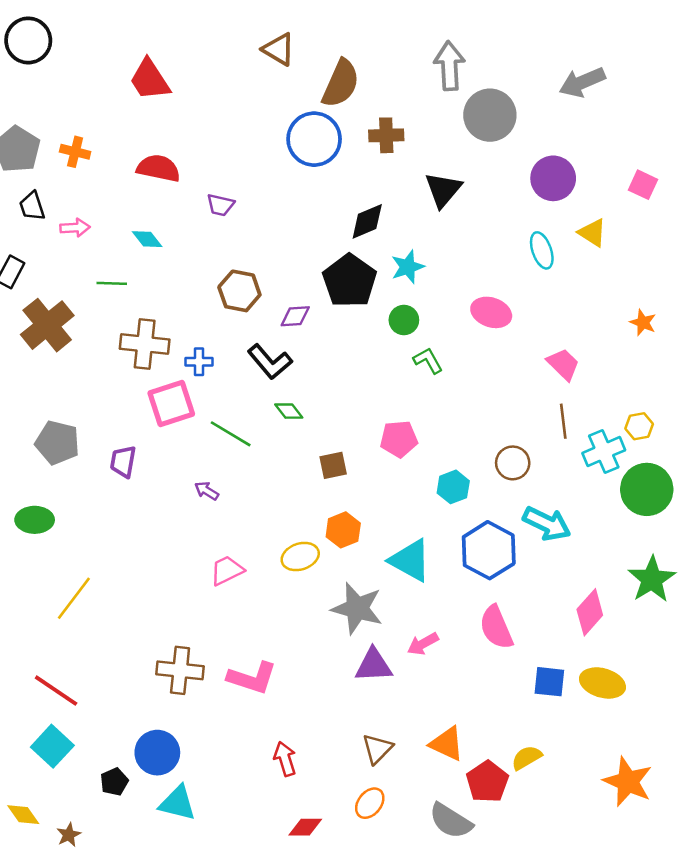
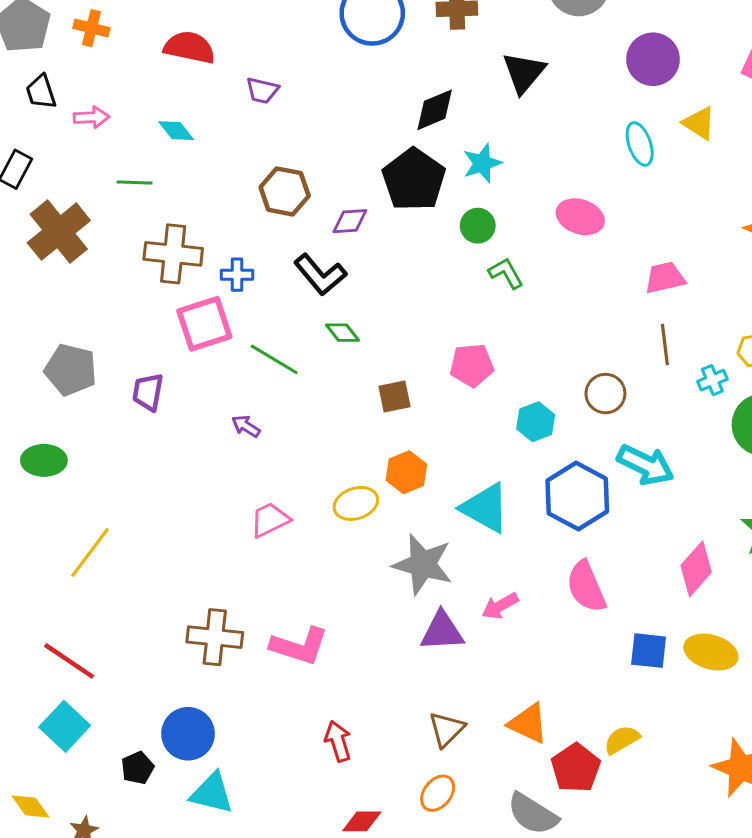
pink trapezoid: (563, 364) -> (665, 278), turned -57
cyan cross: (604, 452) -> (712, 380), size x0.6

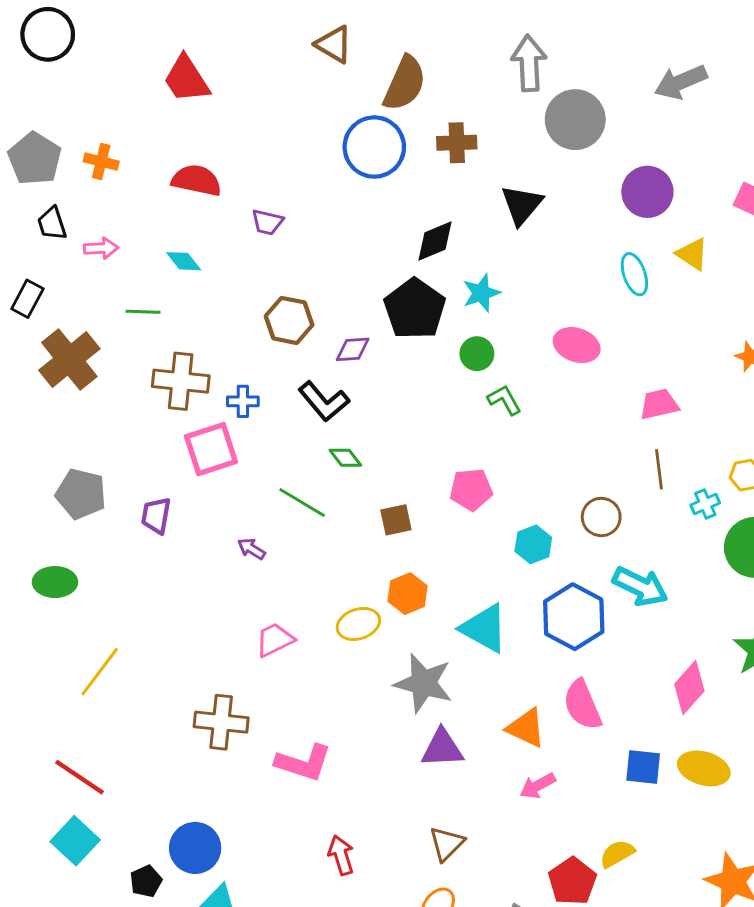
green line: (274, 359) -> (302, 503), moved
pink arrow: (500, 606) -> (538, 786), moved
brown cross: (215, 637) -> (221, 722), moved
orange triangle: (528, 723) -> (526, 728), moved

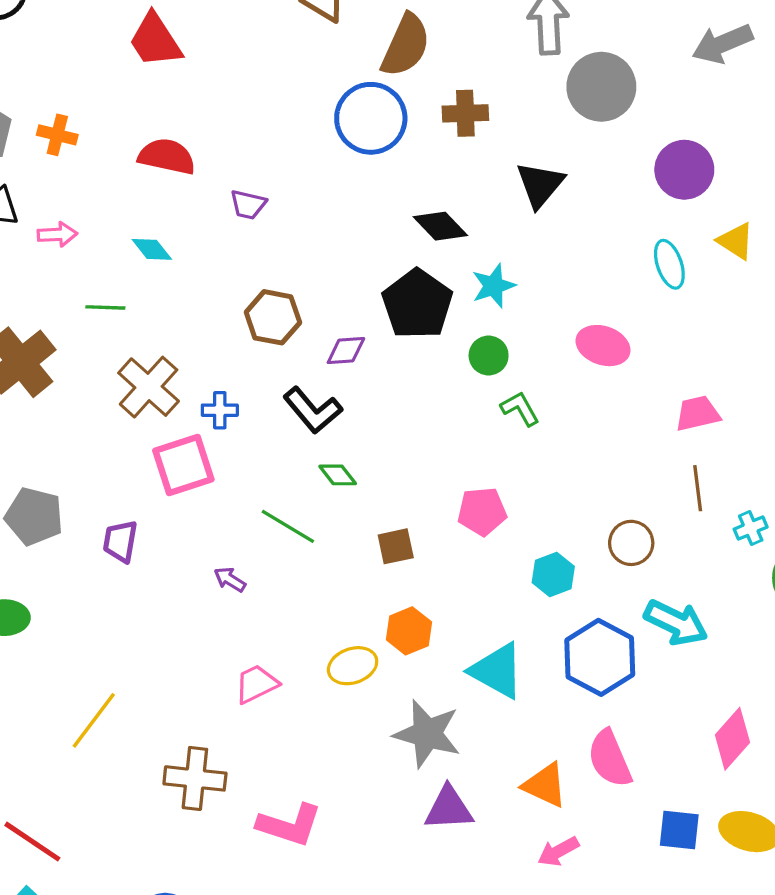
black diamond: (435, 241) -> (440, 226), turned 69
brown cross: (181, 381) -> (149, 387), turned 36
yellow line: (100, 672) -> (94, 720), moved

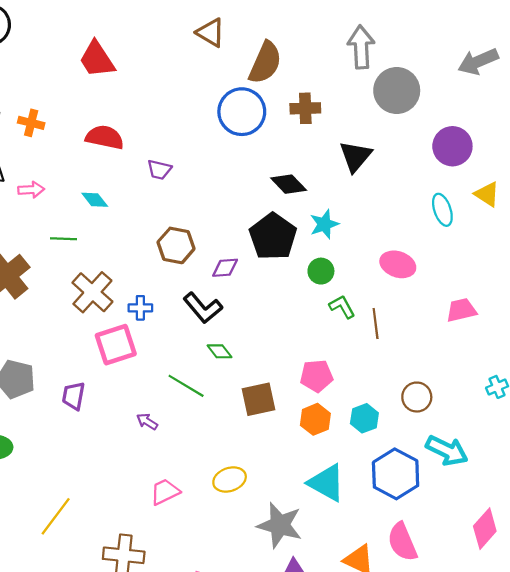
brown line: (698, 488) -> (376, 323), moved
brown square: (396, 546) -> (259, 399), size x1.4
orange hexagon: (409, 631) -> (315, 419), moved

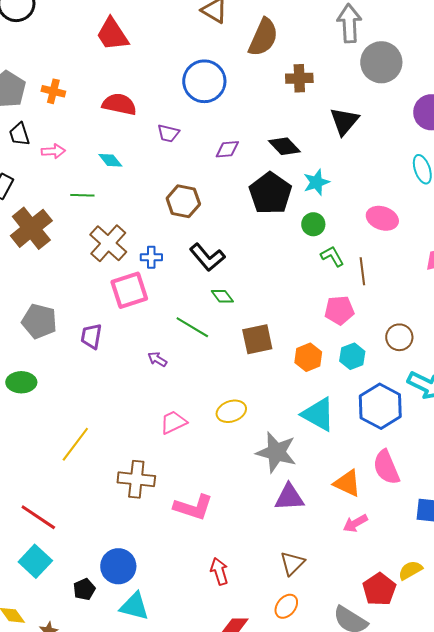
blue circle: (242, 112) -> (204, 81), moved
purple diamond: (225, 268) -> (227, 149), moved
pink pentagon: (316, 376) -> (339, 310), moved

